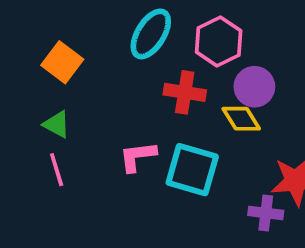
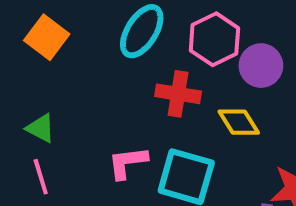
orange square: (62, 62) -> (47, 37), moved
purple circle: (254, 87) -> (261, 66), moved

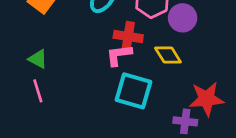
pink L-shape: (128, 163) -> (119, 55), moved

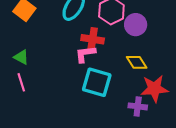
yellow diamond: (168, 55) -> (137, 62), moved

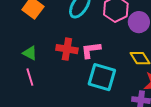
red cross: (93, 39) -> (67, 49), moved

